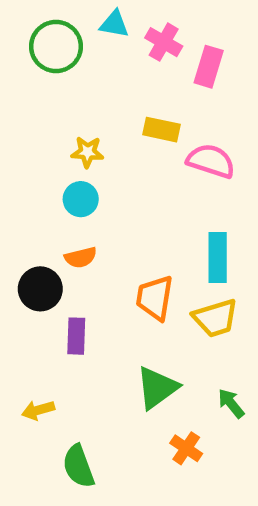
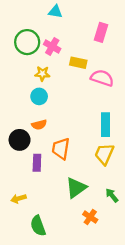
pink cross: (164, 42) -> (52, 46), moved
green circle: (56, 46) -> (27, 42), moved
orange trapezoid: (155, 298) -> (61, 149), moved
yellow trapezoid: (215, 318) -> (104, 154), turned 130

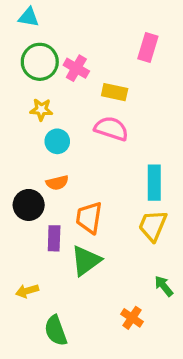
cyan triangle: (55, 12) -> (29, 17), moved
yellow star: (42, 74) -> (41, 110), moved
pink semicircle: (102, 78) -> (111, 129), moved
green triangle: (76, 188) -> (86, 261), moved

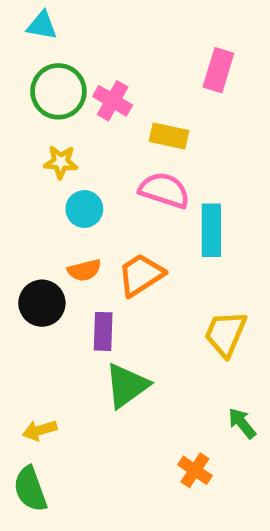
cyan rectangle: (154, 183) -> (211, 230), moved
orange trapezoid: (89, 218) -> (141, 275), moved, turned 48
purple rectangle: (54, 238) -> (103, 331), moved
green semicircle: (56, 331) -> (30, 489), moved

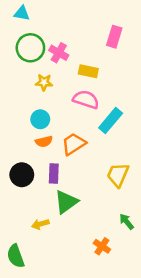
yellow star: (61, 162) -> (44, 82), moved
cyan circle: (84, 209) -> (40, 119), moved
cyan rectangle: (211, 230) -> (111, 121), turned 40
black circle: (42, 303) -> (22, 175), moved
yellow arrow: (40, 430) -> (40, 224), moved

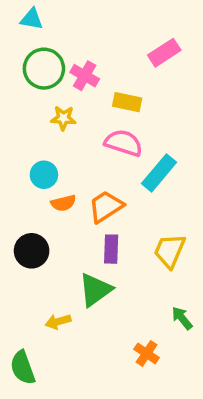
pink rectangle: (114, 37) -> (164, 53), turned 40
cyan circle: (40, 119) -> (44, 175), moved
purple rectangle: (54, 174) -> (111, 249), moved

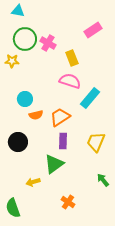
yellow rectangle: (127, 102) -> (72, 58), turned 56
yellow star: (63, 118) -> (12, 61), moved
orange cross: (147, 353) -> (68, 202), moved

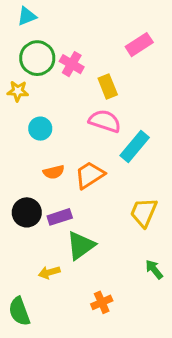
cyan triangle: (18, 11) -> (27, 16), turned -32
cyan circle: (25, 99) -> (40, 129), moved
purple rectangle: (63, 141) -> (60, 217), moved, turned 70
orange cross: (68, 202) -> (102, 302), turned 32

